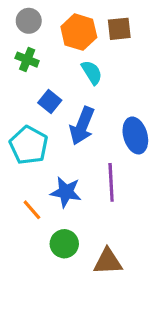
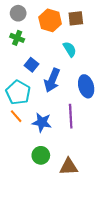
cyan semicircle: (92, 72) -> (70, 49), moved
orange line: (32, 210) -> (16, 116), moved

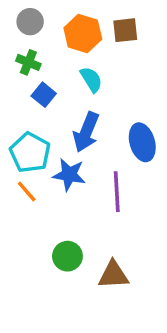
cyan semicircle: (70, 49) -> (91, 79), moved
blue square: (32, 65) -> (44, 95), moved
blue star: (42, 122) -> (69, 175), moved

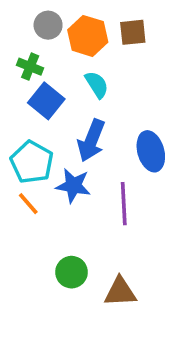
gray circle: (30, 22) -> (48, 25), moved
blue square: (44, 95) -> (46, 101), size x1.4

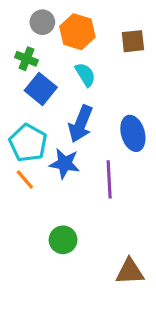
brown square: (133, 32) -> (133, 41), moved
brown triangle: (120, 292) -> (130, 272), moved

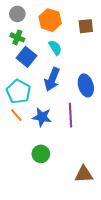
gray circle: (42, 22) -> (17, 14), moved
blue star: (65, 164) -> (42, 117), moved

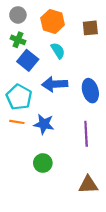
blue arrow: (52, 79) -> (55, 84), turned 65
orange line: (16, 115) -> (17, 122), turned -40
purple line: (70, 115) -> (86, 134), moved

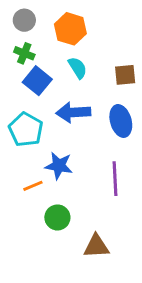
brown square: (90, 28) -> (125, 75), moved
orange line: (17, 122) -> (33, 186), moved, turned -32
brown triangle: (88, 185) -> (96, 246), moved

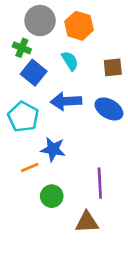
gray circle: (24, 20) -> (40, 21), moved, size x1.5
orange hexagon: (70, 29) -> (79, 26), moved
blue ellipse: (121, 121) -> (109, 109), turned -44
purple line: (115, 179) -> (100, 183), moved

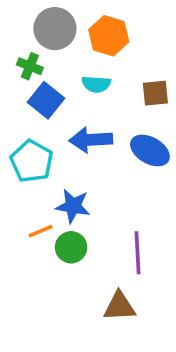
cyan semicircle: (70, 61) -> (96, 84), turned 126
green circle: (52, 196) -> (71, 247), moved

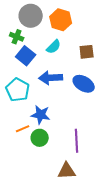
cyan semicircle: (96, 84) -> (54, 47), turned -49

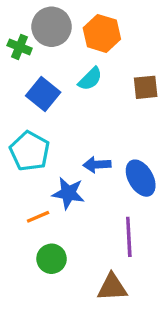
green cross: (17, 37) -> (20, 47), moved
blue arrow: (51, 78) -> (97, 165), moved, size x0.7
blue ellipse: (84, 84) -> (141, 178), moved, turned 30
green circle: (40, 138) -> (52, 259), moved

